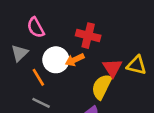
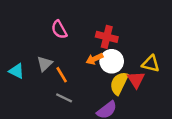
gray triangle: (20, 53) -> (45, 64), moved
white circle: (56, 60) -> (112, 61), moved
red triangle: (112, 68) -> (136, 80), moved

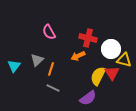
white circle: (112, 61) -> (111, 49), moved
cyan triangle: (17, 71) -> (14, 66), turned 40
orange line: (62, 75) -> (51, 69), turned 48

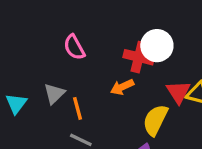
white circle: (111, 49) -> (157, 46), moved
orange line: (51, 69) -> (78, 108), turned -32
red triangle: (112, 73) -> (178, 92), moved

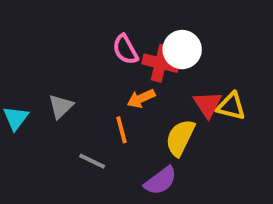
pink semicircle: (74, 47) -> (125, 50), moved
orange line: (78, 108) -> (121, 130), moved

